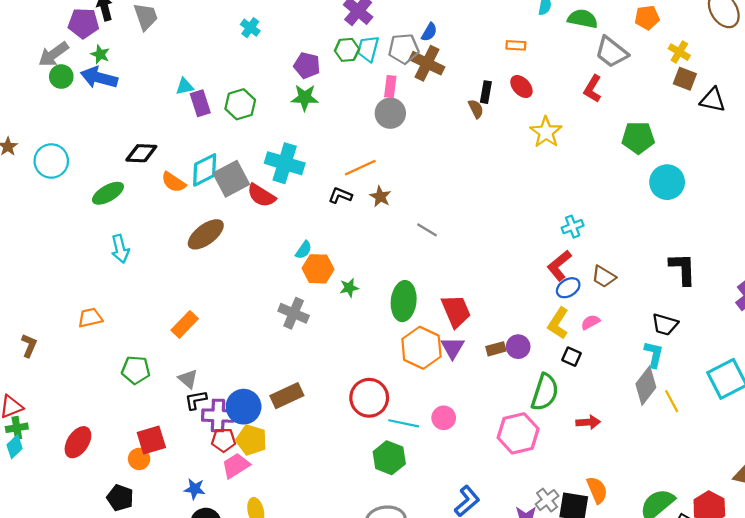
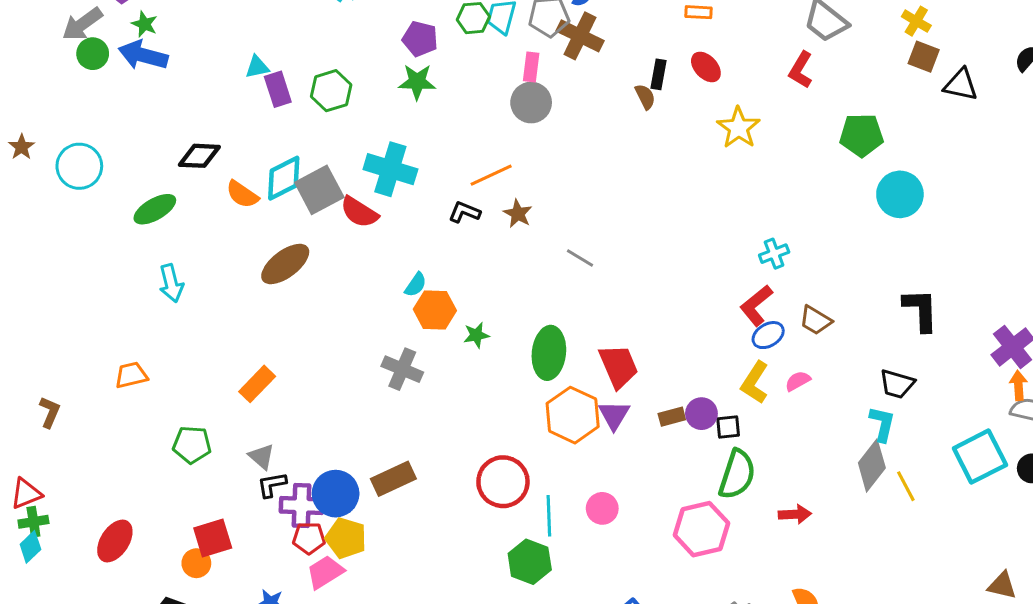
black square: (571, 357) -> (728, 427), moved, turned -30
cyan line: (404, 423) -> (549, 516), turned 76

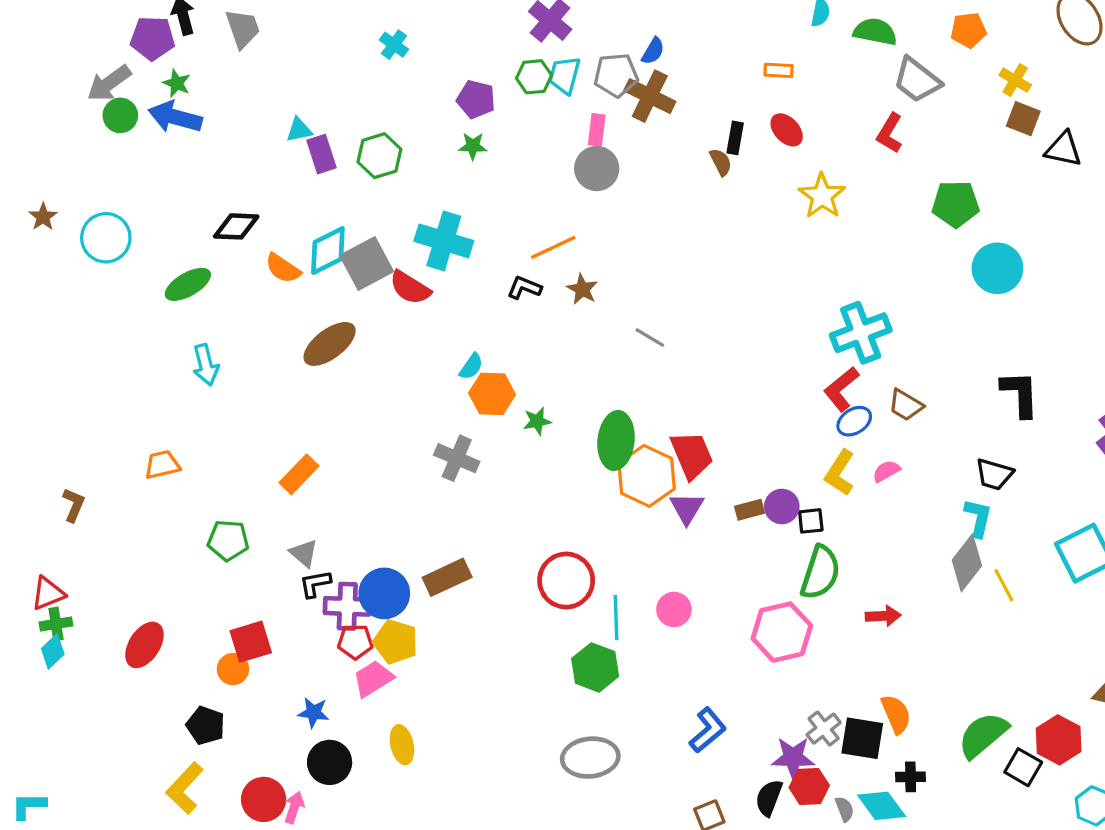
green star: (417, 82) -> (473, 146), size x0.7
cyan cross: (774, 254) -> (861, 333), size x1.8
orange hexagon: (573, 415) -> (647, 476), moved

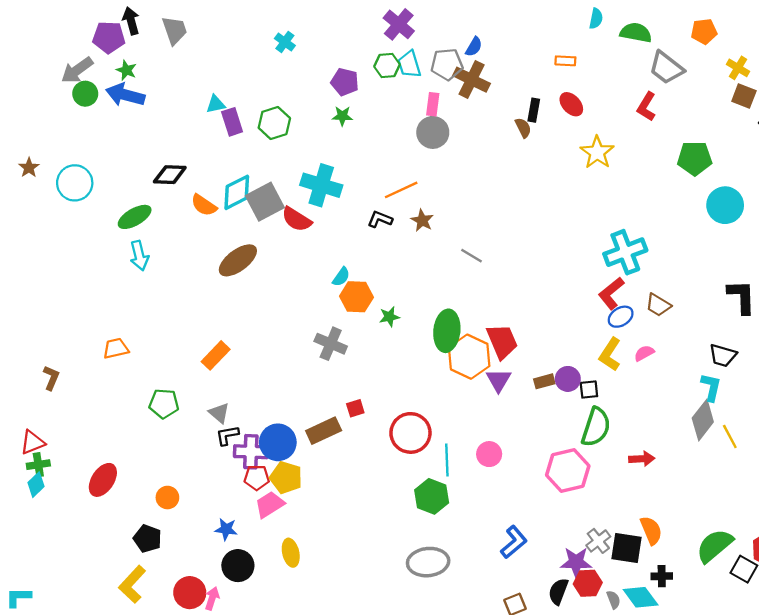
cyan trapezoid: (565, 75) -> (409, 64), turned -32
cyan arrow: (206, 365) -> (139, 256), moved
red square: (251, 642) -> (355, 408), moved, size x0.6

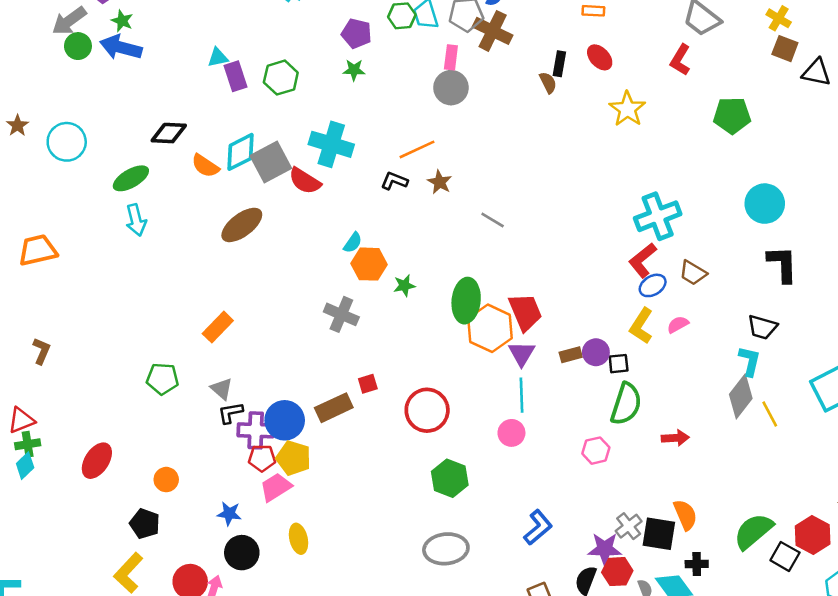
cyan circle: (725, 205) -> (765, 204), moved
orange trapezoid: (116, 348) -> (38, 250), moved, size x1.4
cyan line: (447, 460) -> (522, 395), moved
pink hexagon: (568, 471) -> (596, 451), size x0.6

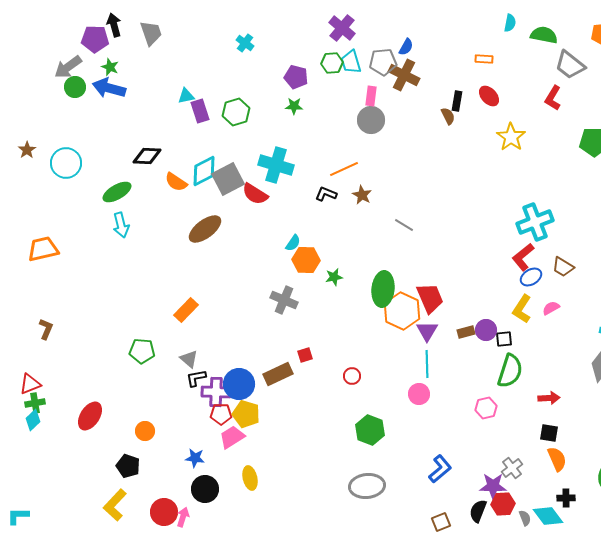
red circle: (427, 410) -> (352, 376), size x0.5
black square: (659, 534) -> (549, 433), moved, size x0.7

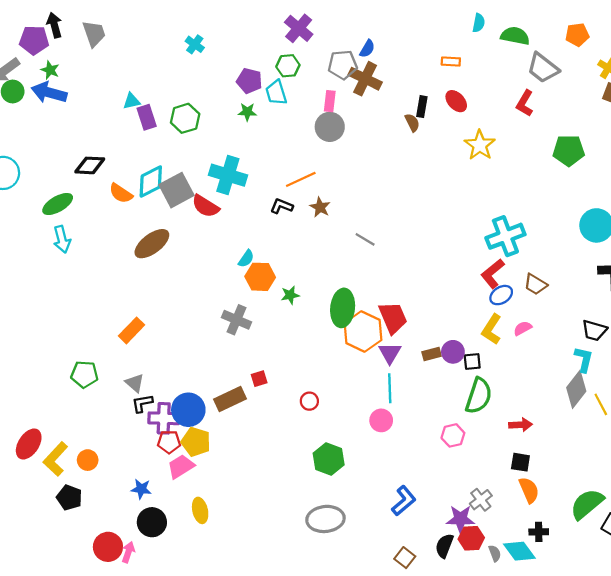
cyan trapezoid: (351, 62) -> (276, 93), moved
yellow L-shape: (115, 505) -> (55, 459), moved
brown square: (441, 522) -> (405, 558), turned -30

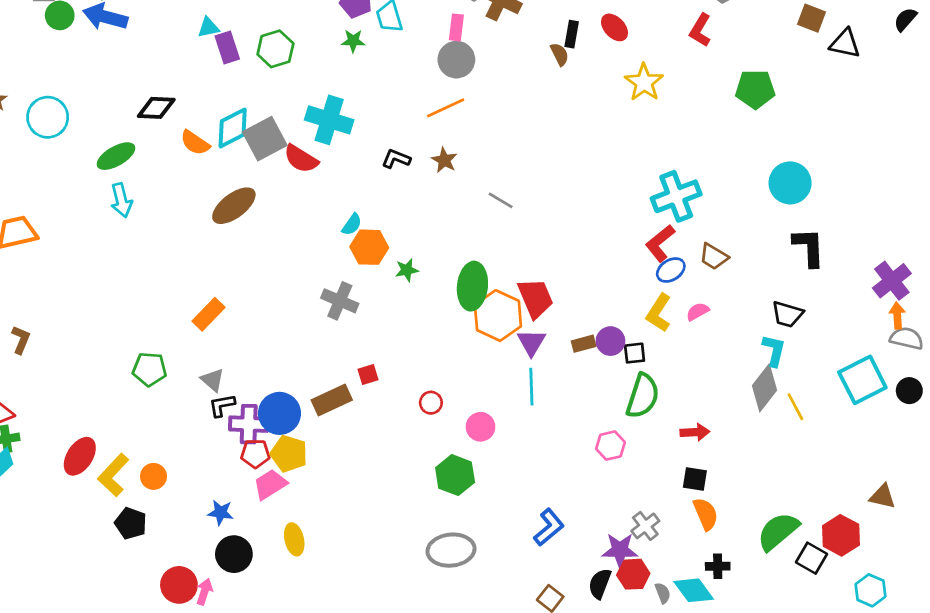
orange line: (301, 179) -> (446, 108), moved
pink circle: (381, 420) -> (480, 427), moved

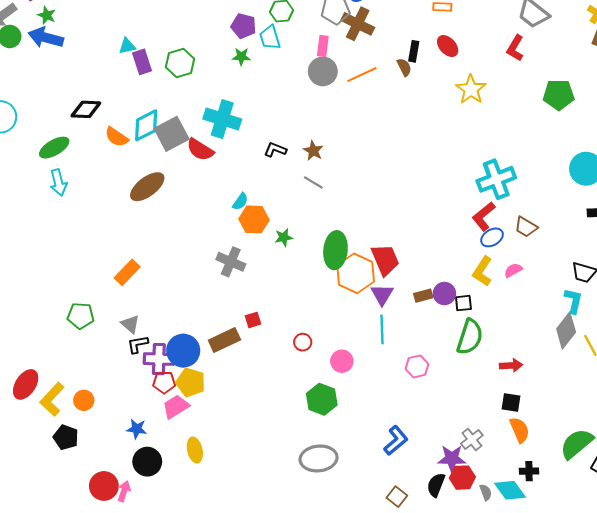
orange line: (446, 108) -> (362, 75), moved
gray line: (501, 200) -> (313, 182), moved
pink hexagon: (610, 446) -> (417, 366), moved

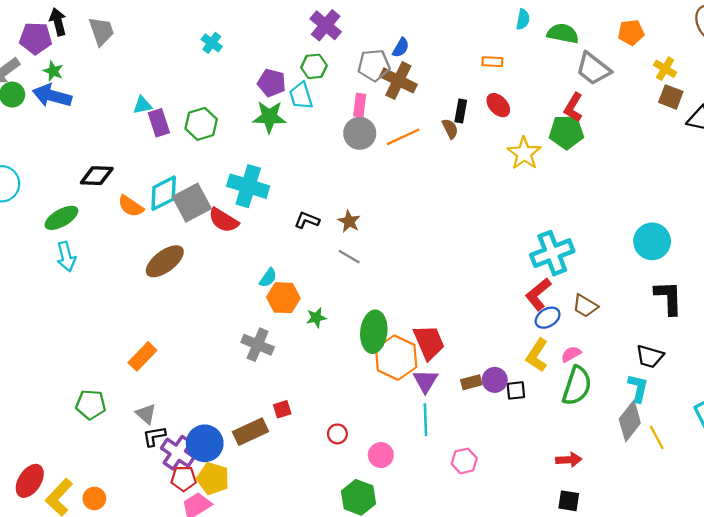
green star: (241, 57) -> (269, 117), size x1.6
green pentagon: (559, 95) -> (566, 132), moved
green semicircle: (470, 337) -> (577, 386), moved
purple cross: (159, 359) -> (178, 453), turned 32

